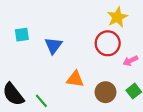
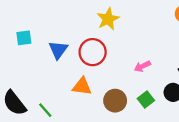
yellow star: (117, 17) -> (108, 19), moved
red circle: (108, 43) -> (93, 52), moved

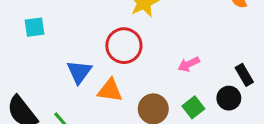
blue triangle: (58, 50) -> (79, 72), moved

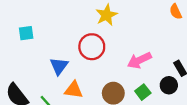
pink arrow: (189, 64) -> (139, 60), size x1.5
orange triangle: (110, 90) -> (74, 90), moved

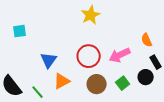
orange semicircle: (176, 12) -> (147, 40), moved
red circle: (92, 47) -> (89, 56), moved
orange triangle: (74, 90) -> (62, 81), turned -36

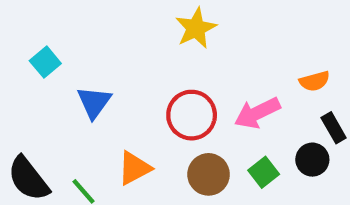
cyan square: (20, 31) -> (45, 62), turned -32
orange semicircle: (147, 40) -> (314, 81), turned -80
blue triangle: (49, 60) -> (94, 102), moved

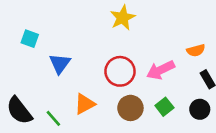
cyan square: (45, 62) -> (30, 39), turned -30
black circle: (312, 160) -> (200, 109), moved

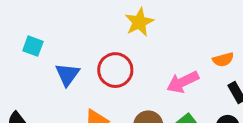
red circle: (120, 71) -> (115, 70), moved

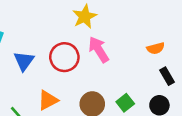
pink arrow: (183, 82) -> (99, 50), moved, turned 84

